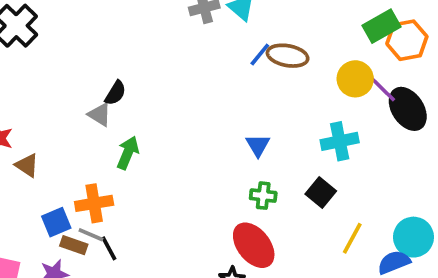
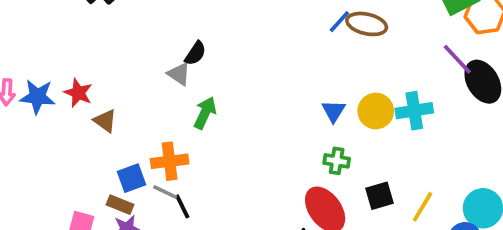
yellow circle: (355, 79) -> (376, 111), moved
black square: (321, 192) -> (379, 196), moved, turned 32
brown rectangle: (74, 245) -> (120, 205), moved

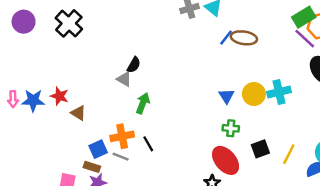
purple line: (457, 59) -> (305, 39), moved
black line: (182, 206) -> (148, 144), moved

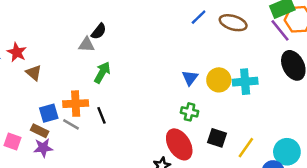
brown ellipse: (244, 38) -> (233, 23), moved
gray triangle: (124, 79) -> (86, 45), turned -35
black square: (260, 149) -> (217, 138), turned 30

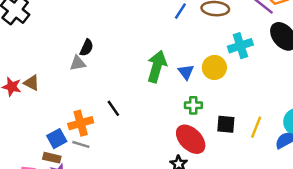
green arrow: (102, 72) -> (157, 67), moved, size x1.4
brown triangle: (34, 73) -> (32, 83), moved
cyan cross: (245, 82) -> (240, 46), moved
black line: (102, 115) -> (113, 108), moved

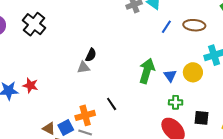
brown triangle: (32, 83) -> (49, 128), moved

